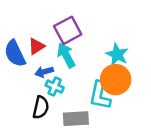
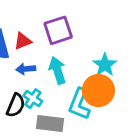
cyan arrow: (66, 55) -> (57, 70), moved
cyan cross: (55, 87) -> (33, 99), moved

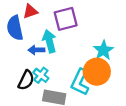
red triangle: (23, 41) -> (30, 11), moved
cyan arrow: (57, 70) -> (49, 41), moved

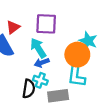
purple square: (66, 19) -> (46, 24), turned 35
blue arrow: (36, 50) -> (42, 63), moved
orange circle: (97, 72) -> (77, 55), moved

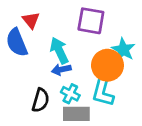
purple square: (46, 24) -> (91, 21), moved
red triangle: (13, 27) -> (31, 20), turned -40
cyan cross: (40, 80) -> (70, 94), moved

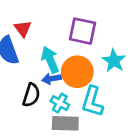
orange circle: (107, 65) -> (77, 72), moved
black semicircle: (41, 100) -> (31, 95), moved

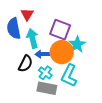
purple square: (83, 31) -> (60, 30), moved
cyan arrow: (50, 60) -> (32, 38), moved
cyan star: (114, 61) -> (77, 44), moved

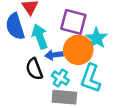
black semicircle: (25, 64) -> (34, 69), turned 138

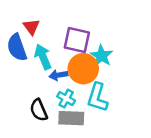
black semicircle: (34, 69) -> (39, 110), moved

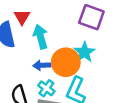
purple square: (77, 40) -> (91, 17), moved
cyan arrow: (43, 57) -> (41, 37), moved

